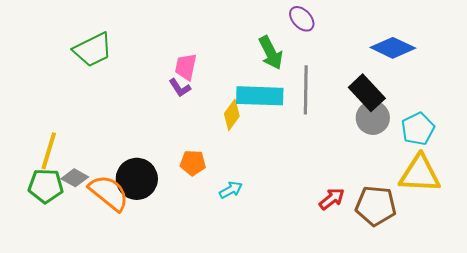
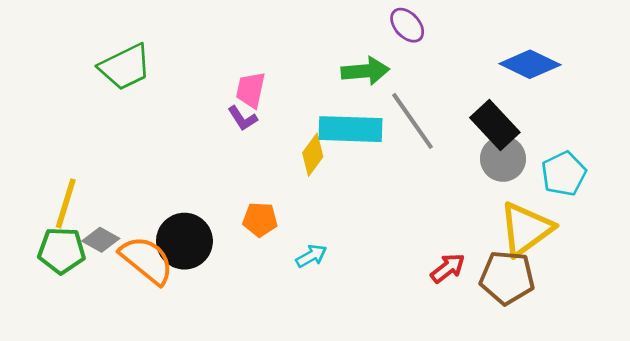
green arrow: (271, 53) -> (365, 71), turned -68
gray line: (306, 90) -> (413, 121), turned -36
yellow triangle: (420, 174) -> (526, 229), moved, turned -39

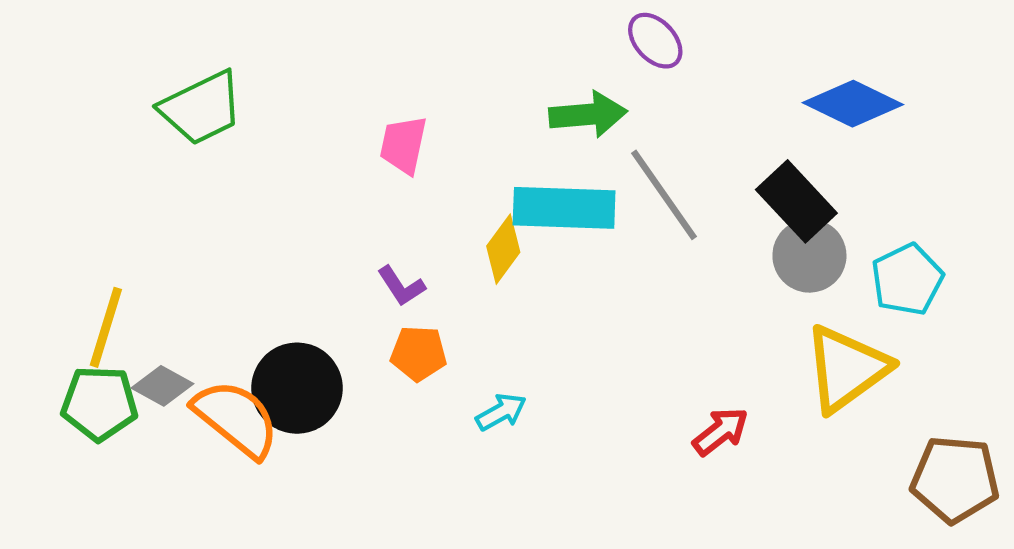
purple L-shape: (242, 118) -> (401, 286), moved
brown pentagon: (507, 278) -> (955, 479), moved

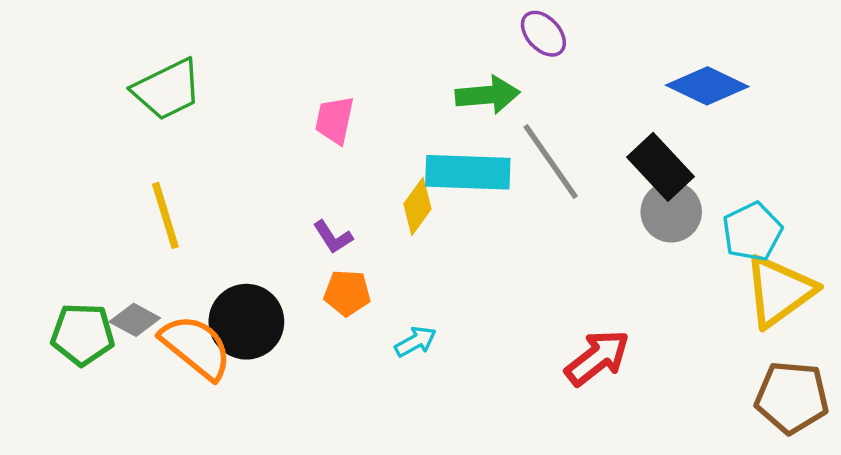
yellow line: (106, 327) -> (165, 215), moved, turned -34
yellow triangle: (846, 369) -> (779, 291), moved
red arrow: (720, 432) -> (597, 358), size x1.4

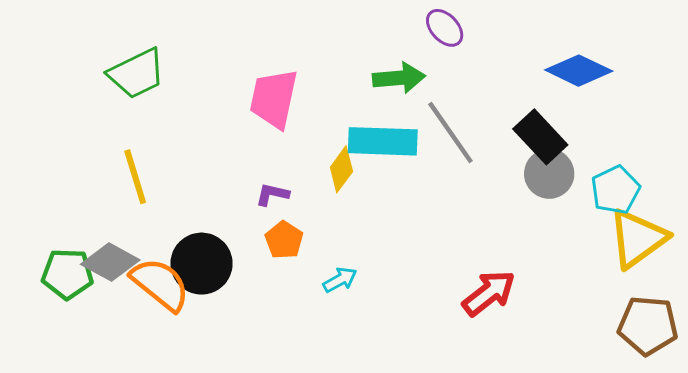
pink trapezoid: (335, 120) -> (274, 99), size x1.5
purple L-shape: (333, 237) -> (272, 194), turned 136
orange pentagon: (347, 293) -> (284, 240), turned 30
gray diamond: (135, 320) -> (110, 262), size x1.4

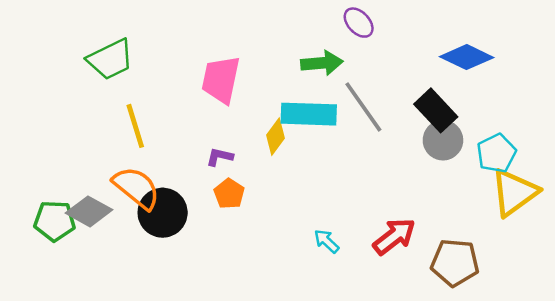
yellow line: (135, 177) -> (135, 126), moved
cyan arrow: (340, 280) -> (327, 241), moved, turned -108
orange semicircle: (160, 284) -> (136, 188), moved
brown pentagon: (648, 325) -> (455, 263), moved

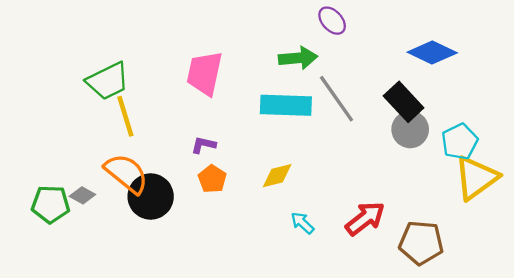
green trapezoid: (110, 59) -> (108, 81), moved
yellow diamond: (275, 137) -> (277, 176), moved, turned 40
gray diamond: (89, 211) -> (82, 195), size x0.6

